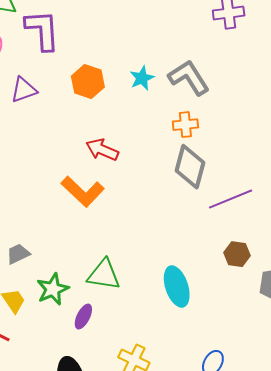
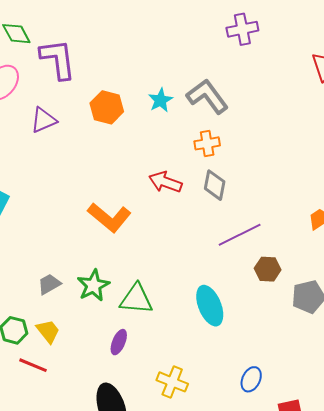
red arrow: (102, 150) -> (165, 182), moved
gray diamond: (190, 167) -> (215, 185), size x0.7
purple line: (231, 199) -> (240, 235), moved
green star: (53, 289) -> (93, 285), moved

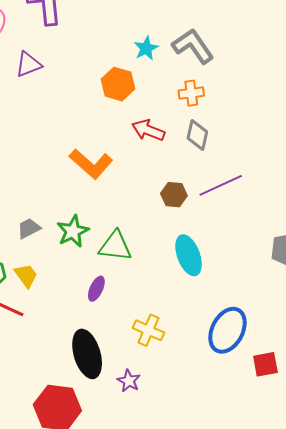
orange hexagon: (107, 107) -> (118, 84), moved
brown hexagon: (268, 269) -> (174, 195), moved
blue ellipse: (251, 379) -> (227, 330), size x1.8

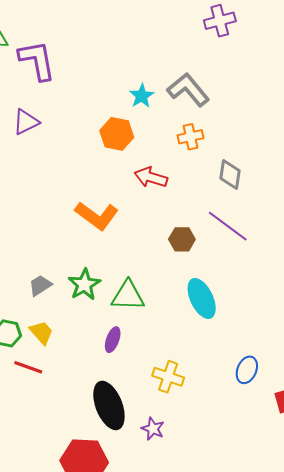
gray diamond: (197, 135) -> (230, 175), moved
purple line: (221, 185) -> (228, 226), turned 66
blue ellipse: (227, 330) -> (247, 370), size x0.6

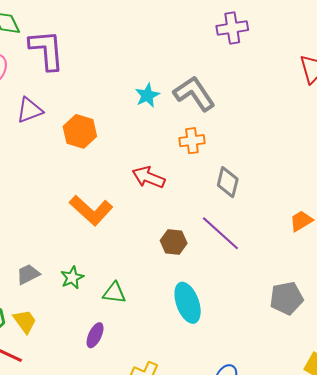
orange hexagon: (117, 134) -> (80, 131), moved
green star: (84, 284) -> (72, 278), size x0.7
green triangle: (128, 296) -> (114, 293), size x0.7

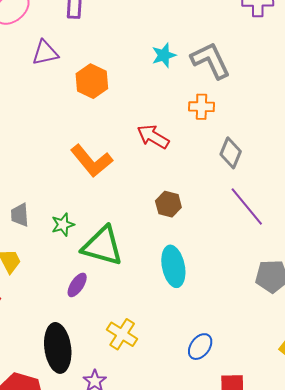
purple line: (220, 233) -> (247, 206), moved
gray trapezoid: (28, 274) -> (20, 215), turned -75
green triangle: (114, 293) -> (102, 246), size x1.8

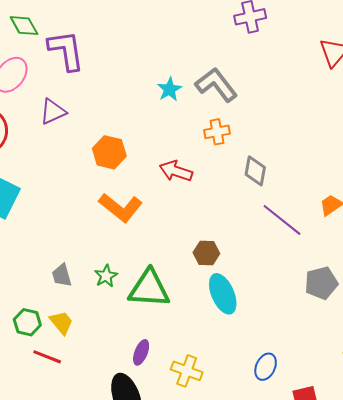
orange hexagon: (92, 81) -> (109, 152), moved
brown hexagon: (168, 204) -> (206, 253), moved
purple ellipse: (77, 285) -> (141, 352), moved

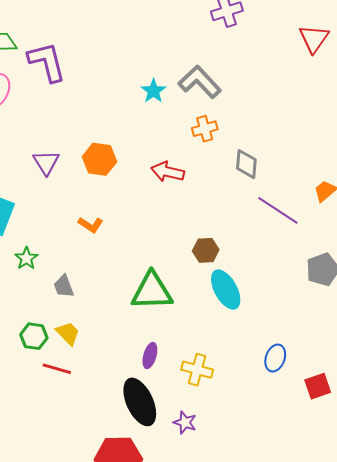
purple triangle: (53, 112) -> (46, 162), moved, turned -32
orange L-shape: (121, 208) -> (91, 225), moved, size x0.6
green star: (106, 276) -> (26, 258), moved

